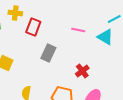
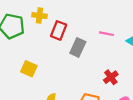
gray rectangle: (48, 53) -> (78, 47), moved

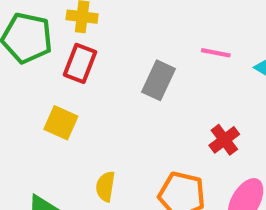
red rectangle: (59, 30) -> (80, 63), moved

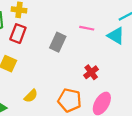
yellow semicircle: (105, 186) -> (31, 96), turned -144

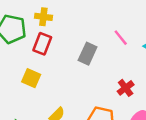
pink line: (87, 28) -> (121, 38), turned 40

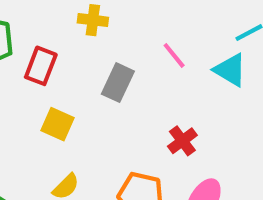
yellow cross: (43, 17) -> (93, 20), moved
yellow square: (31, 78) -> (57, 124), moved

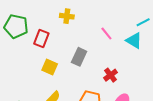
gray rectangle: (118, 83) -> (79, 57), moved

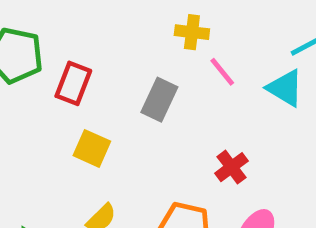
yellow cross: (67, 16) -> (192, 32), moved
gray rectangle: (79, 57) -> (159, 100), moved

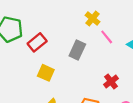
yellow cross: (192, 32) -> (93, 18), turned 32
red rectangle: (73, 83) -> (37, 42), turned 30

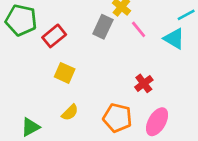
gray rectangle: (77, 50) -> (103, 27), moved

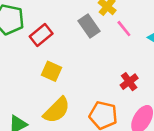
gray rectangle: (103, 27) -> (89, 26), turned -60
yellow semicircle: (70, 112) -> (57, 110), size x1.6

